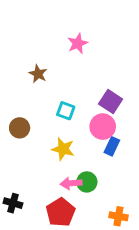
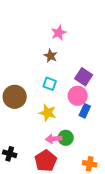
brown star: (38, 74) -> (51, 56), moved
brown circle: (20, 128) -> (15, 97), size x1.5

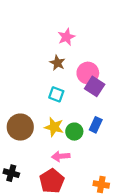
pink circle: (78, 96) -> (88, 73), moved
brown circle: (15, 97) -> (20, 127), moved
green circle: (66, 138) -> (74, 132), moved

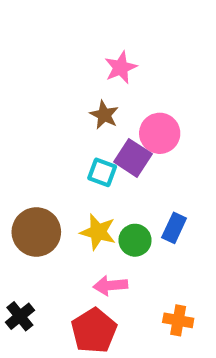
purple square: (95, 86) -> (133, 158), moved
black cross: (11, 173) -> (20, 316), turned 35
orange cross: (101, 184) -> (178, 320), moved

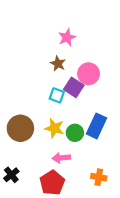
blue rectangle: (174, 228) -> (96, 126), size x1.5

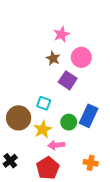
pink circle: (89, 74) -> (81, 57), moved
cyan square: (57, 95) -> (44, 103), moved
yellow star: (54, 128) -> (43, 129), moved, turned 30

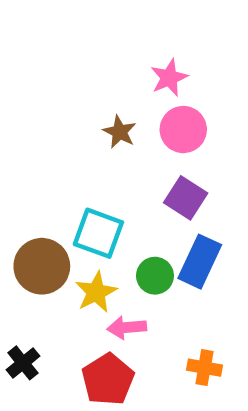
pink star: (61, 34) -> (169, 78), moved
purple square: (68, 80) -> (186, 198), moved
cyan square: (44, 103) -> (98, 233), size x1.5

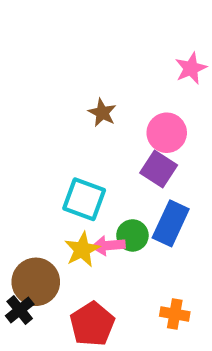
pink star: (169, 78) -> (191, 68), moved
pink circle: (183, 130) -> (167, 133), moved
brown circle: (42, 266) -> (36, 282), moved
pink arrow: (127, 328) -> (108, 246), moved

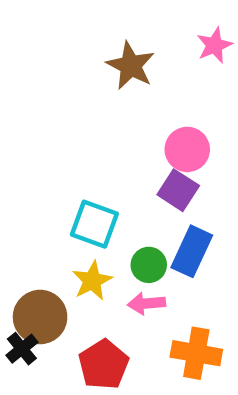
pink star: (191, 68) -> (214, 45), moved
brown star: (102, 113) -> (131, 66), moved, size x1.5
pink arrow: (108, 246) -> (146, 303), moved
orange cross: (175, 314) -> (196, 353), size x1.5

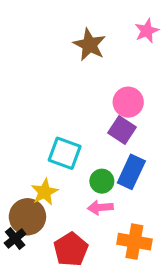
yellow star: (92, 281) -> (45, 192), moved

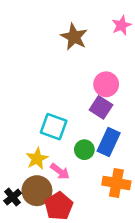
pink arrow: (100, 207) -> (60, 171), moved, turned -138
brown circle: (27, 217) -> (37, 191), moved
orange cross: (134, 242) -> (116, 183), moved

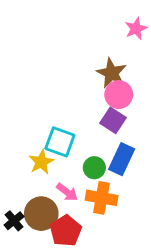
brown star: (74, 37) -> (112, 73), moved
yellow star: (37, 159) -> (41, 162), moved
orange cross: (116, 183) -> (102, 198), moved

